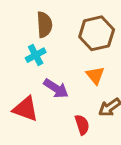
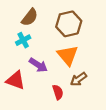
brown semicircle: (44, 25) -> (30, 17), turned 42
orange triangle: (95, 75) -> (68, 55), size x1.5

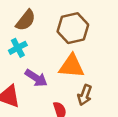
orange triangle: (68, 55) -> (72, 66), turned -45
brown arrow: (78, 79) -> (85, 95), turned -35

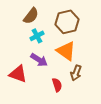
cyan cross: (18, 48) -> (37, 36), moved
orange triangle: (72, 66) -> (66, 51), turned 30

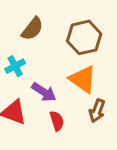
cyan cross: (37, 36) -> (15, 66), moved
red semicircle: (57, 85) -> (57, 121), moved

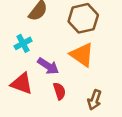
brown arrow: (97, 111) -> (95, 100), moved

